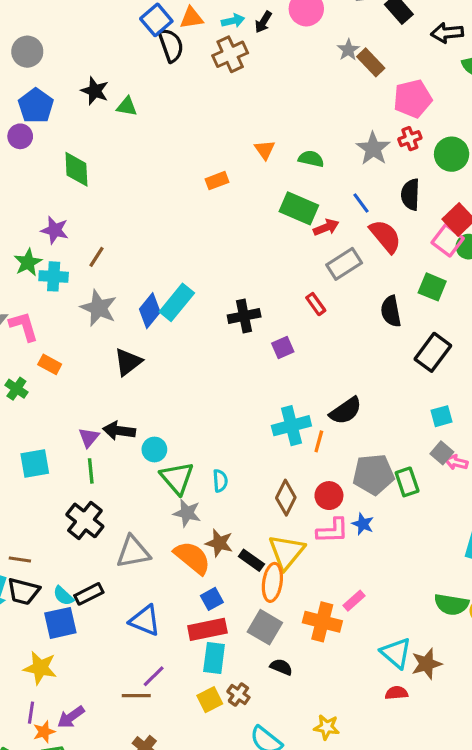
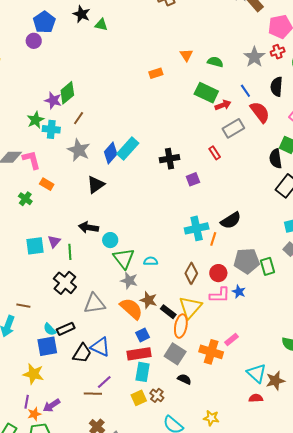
green diamond: (76, 169) -> (67, 93), moved, turned 50
black semicircle: (391, 311) -> (276, 159), moved
purple triangle: (89, 437) -> (54, 241), moved
cyan semicircle: (220, 481) -> (151, 261), turned -88
black trapezoid: (23, 591) -> (82, 353), moved, turned -75

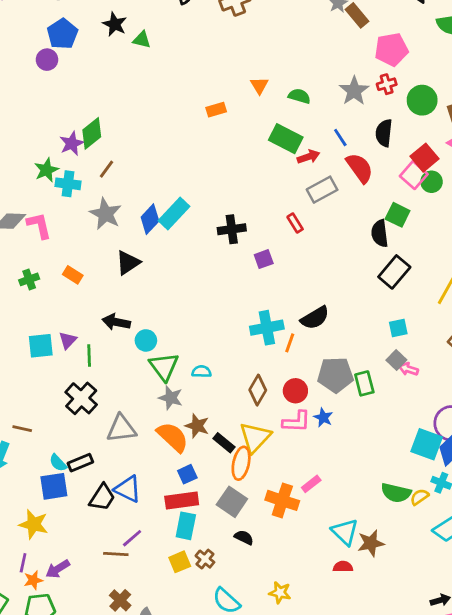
purple star: (53, 100) -> (72, 143), turned 30
orange rectangle: (47, 184) -> (73, 275), moved
green cross: (25, 199) -> (29, 279), turned 32

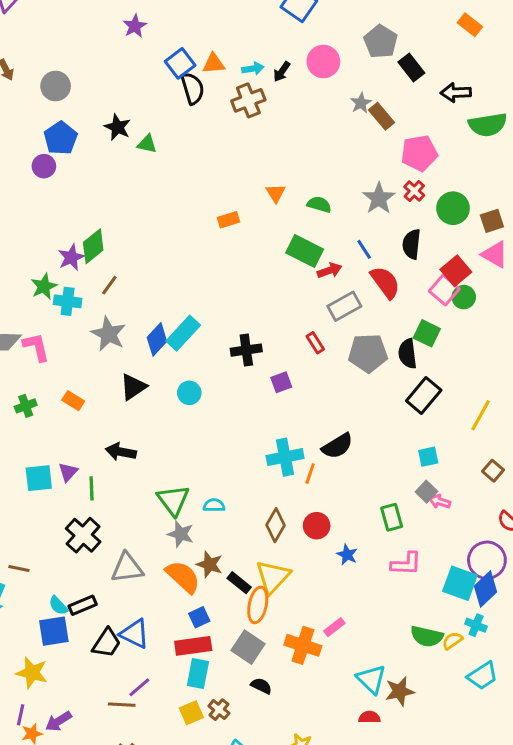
red cross: (387, 84) -> (414, 191), turned -30
cyan circle: (146, 340) -> (189, 393), moved
gray pentagon: (335, 375) -> (368, 353), moved
pink L-shape: (297, 422) -> (406, 564), moved

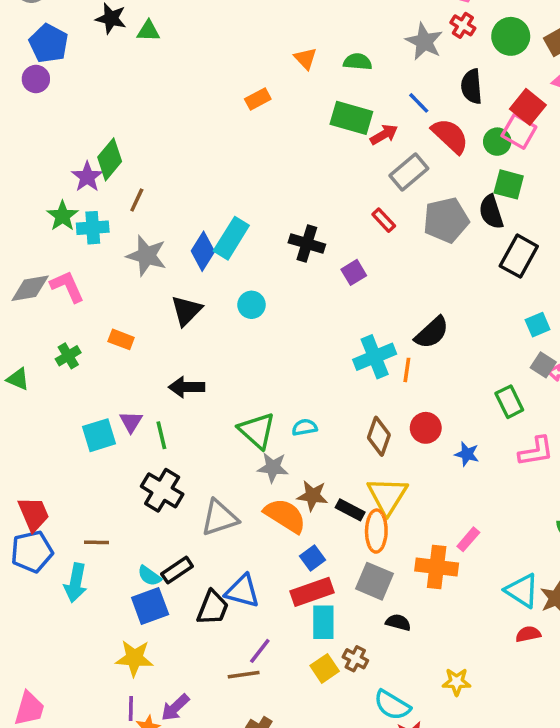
green circle: (464, 297) -> (497, 142), moved
black cross: (246, 350) -> (307, 243), turned 36

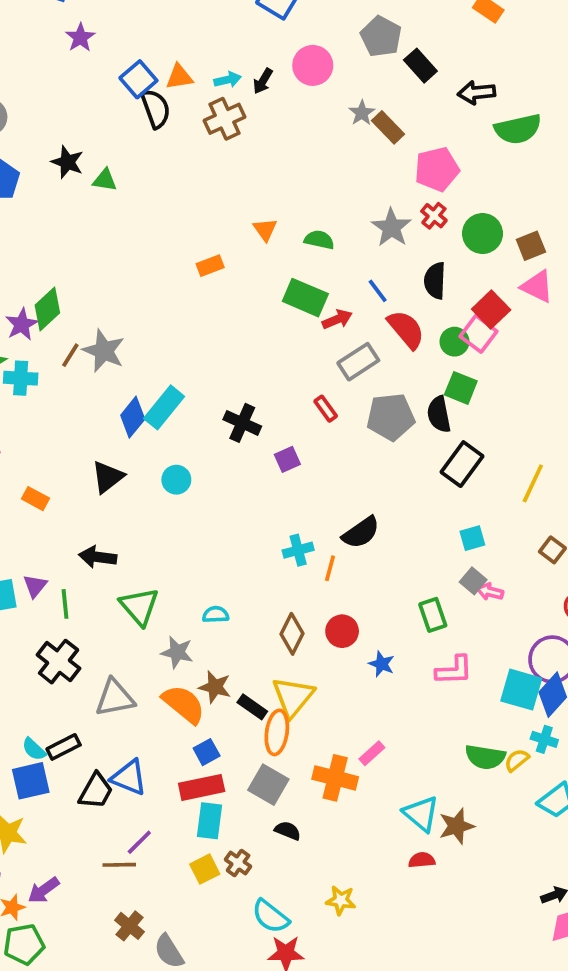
gray star: (147, 256) -> (104, 351), moved
cyan cross: (375, 357) -> (298, 550), size x0.7
green triangle: (257, 431) -> (139, 606), moved

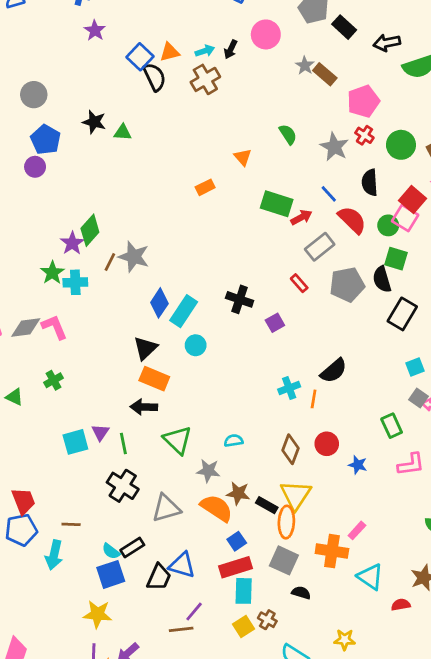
green semicircle: (319, 240) -> (288, 134), moved, turned 50
cyan rectangle: (164, 407) -> (184, 311), moved
orange rectangle: (36, 499) -> (154, 379), moved, size x1.5
cyan triangle: (421, 814) -> (370, 577), moved

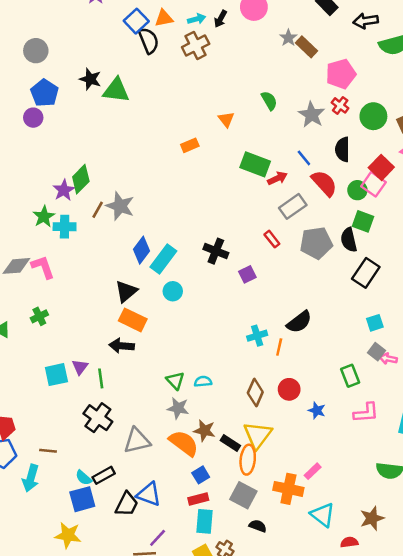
green triangle: (123, 132) -> (116, 90), size x1.6
green triangle: (178, 440) -> (175, 381), moved, size x0.7
red rectangle: (236, 567) -> (198, 499), size x0.7

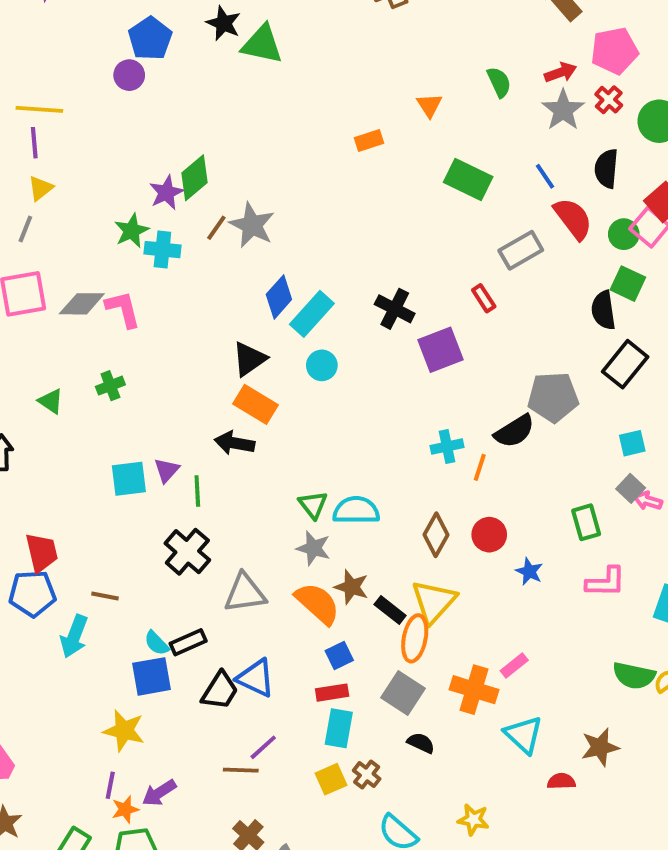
red arrow: (277, 178) -> (560, 72), moved
gray pentagon: (316, 243) -> (553, 397), moved
purple square: (247, 274) -> (441, 350), size x1.6
cyan semicircle: (203, 382) -> (356, 510), size x1.6

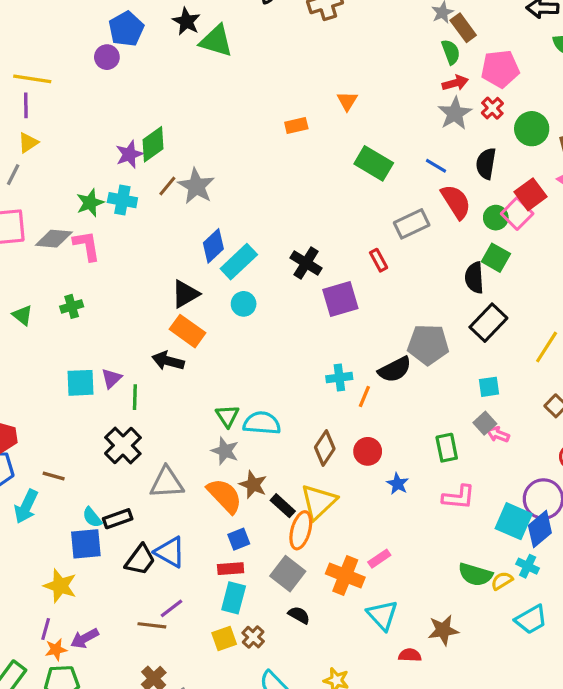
green semicircle: (499, 82) -> (451, 52), moved
blue line: (545, 176) -> (436, 166), turned -30
green star: (132, 231) -> (90, 203), moved

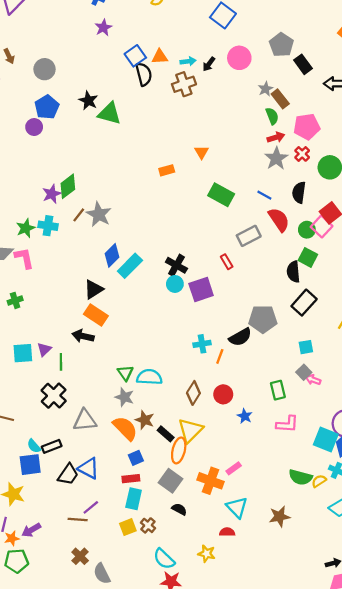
cyan circle: (244, 304) -> (175, 284), moved
red semicircle: (410, 655) -> (227, 532), moved

